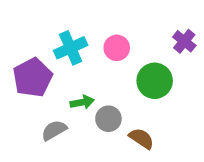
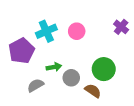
green circle: (155, 81) -> (104, 69), moved

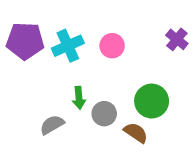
purple pentagon: (21, 51) -> (25, 41), moved, turned 30
green arrow: (54, 67) -> (79, 98), turned 96

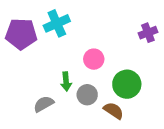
purple cross: (177, 39) -> (148, 33), turned 30
cyan cross: (68, 46) -> (57, 23), moved
pink circle: (112, 46) -> (94, 59), moved

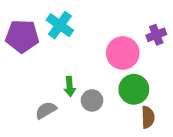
cyan cross: (57, 23) -> (60, 25), turned -30
pink circle: (94, 59) -> (123, 53), moved, size x1.5
brown semicircle: (114, 111) -> (148, 117), moved, turned 54

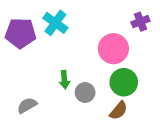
purple cross: (156, 35) -> (141, 22), moved
gray semicircle: (46, 110) -> (27, 105), moved
brown semicircle: (148, 117) -> (119, 111), moved, turned 42

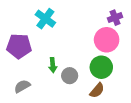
purple pentagon: (21, 33) -> (19, 46), moved
pink circle: (113, 49) -> (107, 40), moved

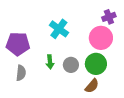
cyan cross: (45, 19) -> (59, 29), moved
gray circle: (70, 76) -> (71, 65), moved
gray semicircle: (22, 86) -> (21, 73), moved, turned 126

